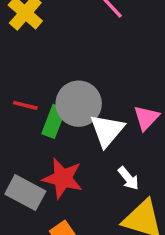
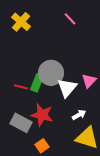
red line: (25, 105) -> (21, 87), moved
white arrow: (128, 178) -> (79, 115), turned -80

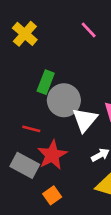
green rectangle: (37, 83) -> (46, 82), moved
red line: (21, 87) -> (31, 129), moved
red star: (42, 115) -> (52, 155), turned 30

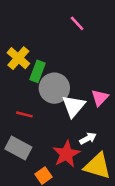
yellow cross: (25, 34) -> (18, 58), moved
red star: (52, 155) -> (66, 154), moved

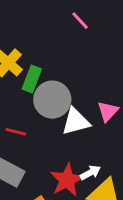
white triangle: (73, 106) -> (76, 121), turned 35
white arrow: (88, 138) -> (90, 173), moved

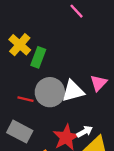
gray circle: (52, 100) -> (50, 92), moved

